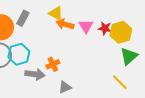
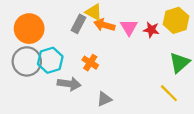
gray rectangle: (23, 18) -> (78, 24), moved
yellow hexagon: (121, 32) -> (176, 20), moved
orange cross: (53, 64) -> (90, 63), moved, turned -32

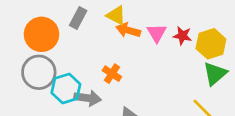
yellow hexagon: (176, 20) -> (211, 44), moved
gray rectangle: (78, 24) -> (78, 18), moved
cyan hexagon: (50, 60) -> (66, 89), moved

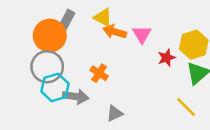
orange circle: (41, 34) -> (50, 36), moved
red star: (182, 36) -> (167, 58), moved, turned -30
gray circle: (39, 72) -> (47, 67), moved

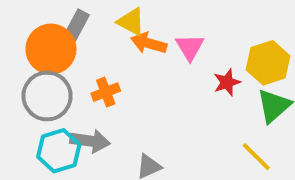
orange cross: (99, 73) -> (106, 92), moved, turned 36
cyan hexagon: (55, 87) -> (59, 151), moved

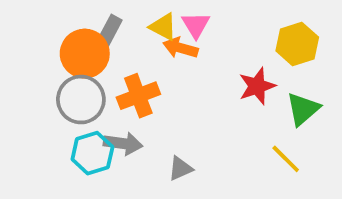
pink triangle: (190, 47) -> (196, 25), moved
yellow hexagon: (268, 63) -> (297, 44), moved
red star: (227, 82) -> (257, 86), size x1.4
orange cross: (106, 92) -> (138, 96), size x1.5

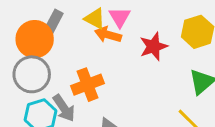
red star: (257, 86) -> (153, 46), moved
orange cross: (138, 96) -> (87, 85), moved
gray arrow: (123, 144) -> (64, 108), turned 48

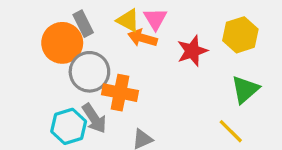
gray rectangle: (54, 22) -> (83, 24), turned -55
gray circle: (32, 74) -> (89, 72), moved
orange cross: (87, 85) -> (120, 93), turned 32

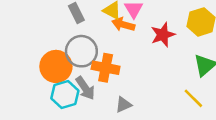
orange circle: (62, 43) -> (56, 66), moved

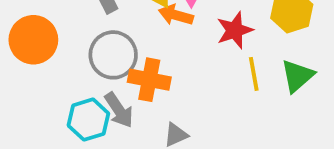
orange circle: (56, 66) -> (33, 40), moved
yellow line: (193, 98) -> (254, 74), moved, turned 35

